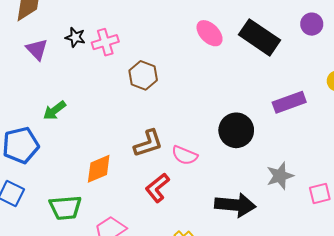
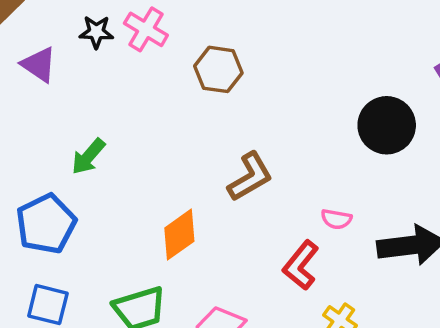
pink cross: (105, 42) -> (146, 29), turned -30
pink semicircle: (185, 155) -> (336, 219), moved, size x0.7
red L-shape: (157, 188) -> (301, 265), moved

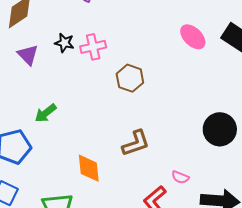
pink cross: (146, 29) -> (93, 47), turned 35
orange diamond: (179, 235) -> (89, 168), turned -72

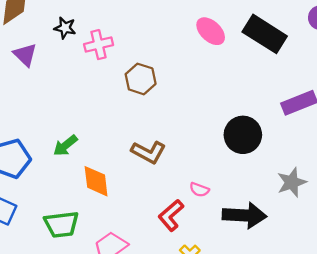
black star: (64, 43) -> (65, 28), moved
green arrow: (46, 113) -> (65, 146), moved
brown L-shape: (136, 143) -> (149, 152), turned 48

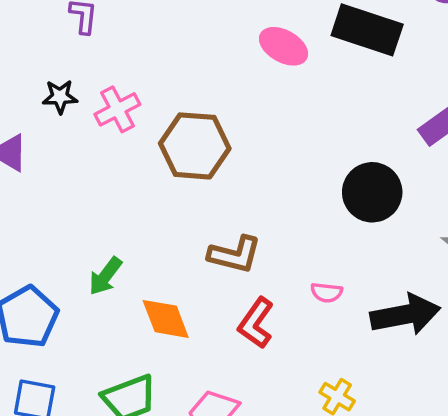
brown hexagon: (141, 79) -> (195, 146), size x1.4
red L-shape: (171, 215) -> (256, 323), moved

